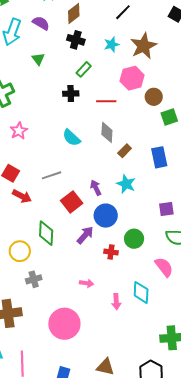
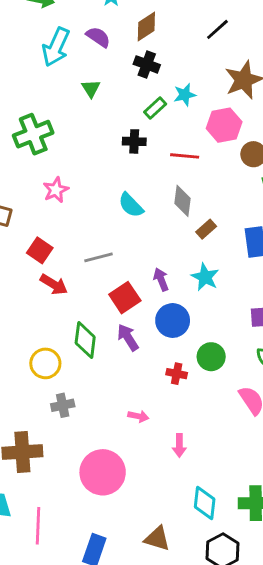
cyan star: (112, 44) -> (185, 95), moved
purple arrow: (85, 235) -> (128, 337), moved, turned -78
cyan diamond: (141, 292) -> (205, 503), moved

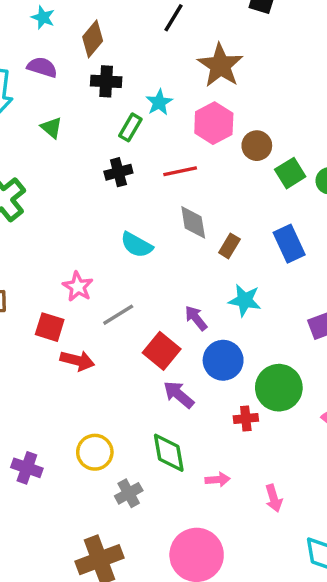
pink star: (56, 190) -> (78, 287), moved
green diamond: (85, 340) -> (169, 453), moved
green circle: (211, 357) -> (279, 388), size x1.4

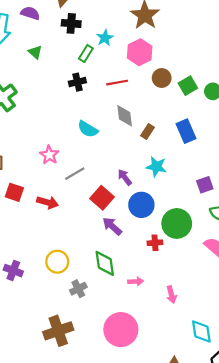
brown circle: (257, 146) -> (162, 78), moved
red square: (50, 327) -> (14, 192), moved

